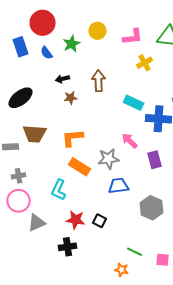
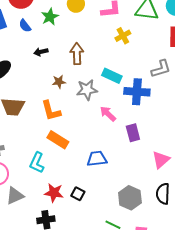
brown star: (71, 98) -> (59, 82), moved
orange L-shape: (73, 138) -> (51, 111), turned -100
gray star: (109, 159) -> (87, 90), moved
gray hexagon: (152, 208) -> (130, 198), moved

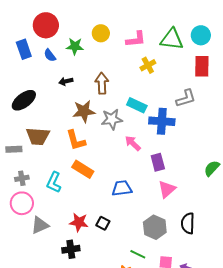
green star: (50, 17) -> (75, 46), turned 30
brown star: (59, 82) -> (84, 111), size x1.6
pink triangle: (161, 160) -> (167, 189), moved
cyan L-shape: (37, 163) -> (54, 182), moved

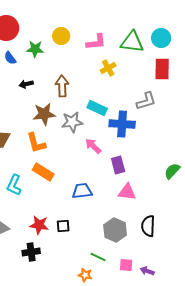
pink triangle: (167, 189) -> (127, 192), turned 48
black square: (103, 223) -> (63, 226), turned -32

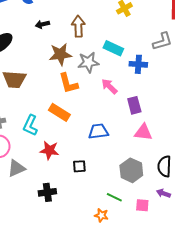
blue cross: (122, 124) -> (138, 64), size x0.7
orange L-shape: (36, 143) -> (68, 83), moved
red star: (39, 225) -> (49, 150), moved
purple arrow: (147, 271) -> (163, 193), moved

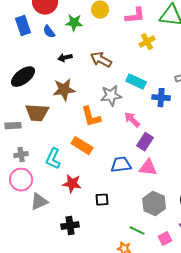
brown arrow: (78, 26) -> (101, 60), turned -60
brown star: (60, 54) -> (64, 90), moved
purple rectangle: (134, 105) -> (145, 142), moved, turned 48
pink triangle: (143, 132) -> (148, 168), moved
pink square: (142, 205) -> (165, 239), turned -32

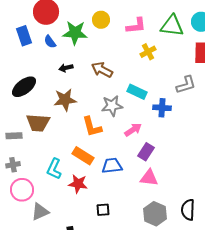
green star: (74, 23) -> (75, 33), size x1.4
pink arrow: (132, 120) -> (133, 130), turned 102
gray cross: (21, 155) -> (13, 165), moved
blue trapezoid: (121, 165) -> (112, 166), moved
red star: (72, 184) -> (78, 184), moved

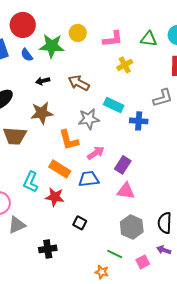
green triangle: (172, 26) -> (149, 39), size x0.7
pink arrow: (133, 130) -> (96, 153), moved
black square: (103, 210) -> (80, 223), turned 32

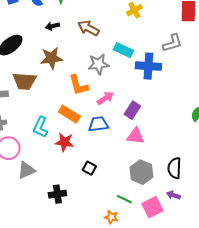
blue cross: (139, 121) -> (148, 66), size x1.4
pink square: (143, 262) -> (152, 207), size x1.5

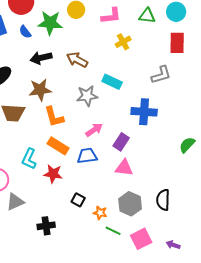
black arrow: (52, 26) -> (41, 58), size x1.5
blue cross: (148, 66) -> (144, 112), moved
orange L-shape: (78, 85) -> (54, 117), moved
purple arrow: (173, 195) -> (173, 245), moved
orange star: (111, 217) -> (100, 213), moved

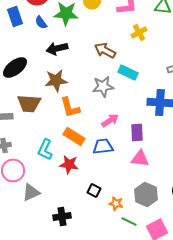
brown arrow: (77, 60) -> (105, 50), moved
purple rectangle: (121, 142) -> (137, 132), turned -36

